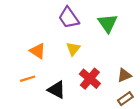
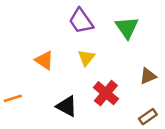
brown triangle: (124, 75) -> (148, 76), moved
orange line: (28, 79) -> (13, 98), moved

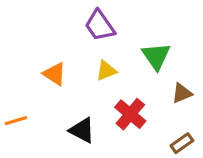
green triangle: (127, 28) -> (156, 56), moved
yellow triangle: (86, 58) -> (106, 71), turned 30

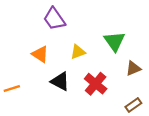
purple trapezoid: (100, 26) -> (54, 19), moved
black triangle: (82, 130) -> (60, 81), moved

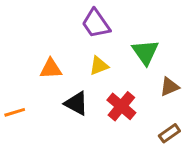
purple trapezoid: (54, 19) -> (96, 24), moved
orange triangle: (40, 54) -> (51, 69), turned -36

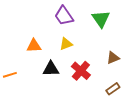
green triangle: (145, 52) -> (101, 19), moved
black triangle: (76, 103) -> (51, 69), turned -30

